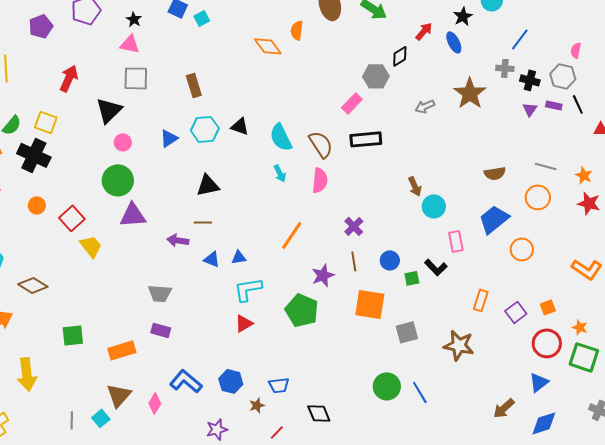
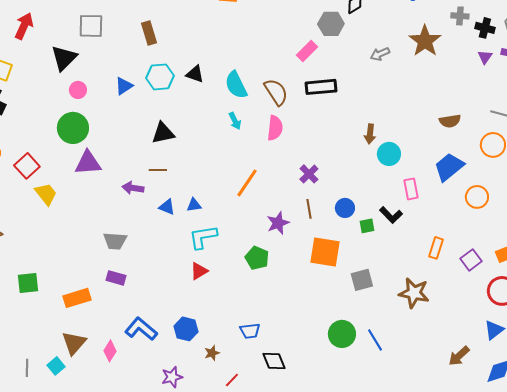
brown arrow: (415, 186) -> (370, 134), turned 30
green pentagon: (302, 310) -> (257, 258), size x0.7
blue trapezoid: (279, 385) -> (250, 331), moved

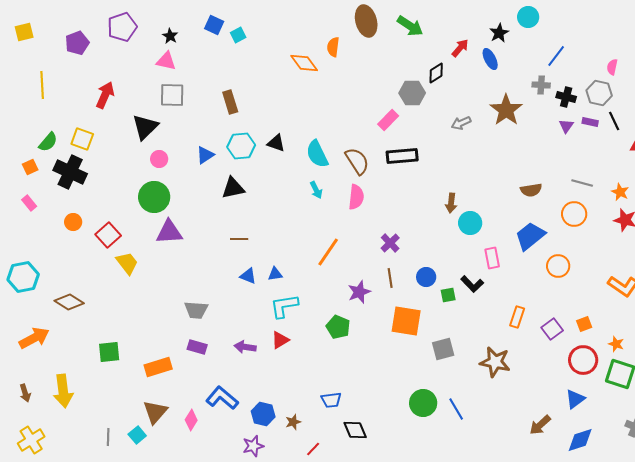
black triangle: (163, 133) -> (233, 188), moved
purple arrow: (133, 188) -> (245, 347), moved
blue hexagon: (186, 329) -> (263, 414), moved

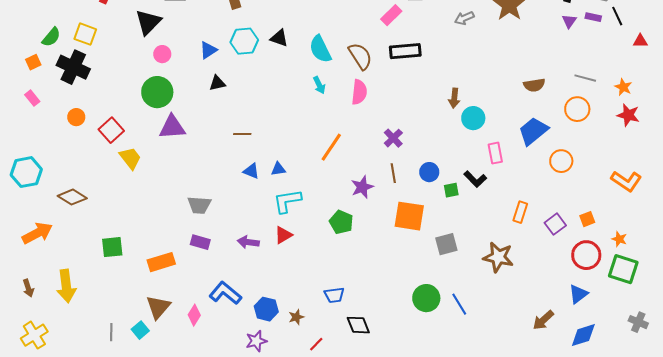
black triangle: (233, 188) -> (217, 83), moved, size x0.7

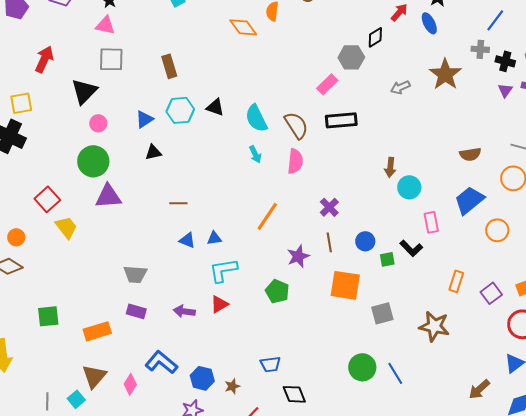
yellow square: (85, 34) -> (21, 103), turned -30
orange circle: (76, 117) -> (16, 237), moved

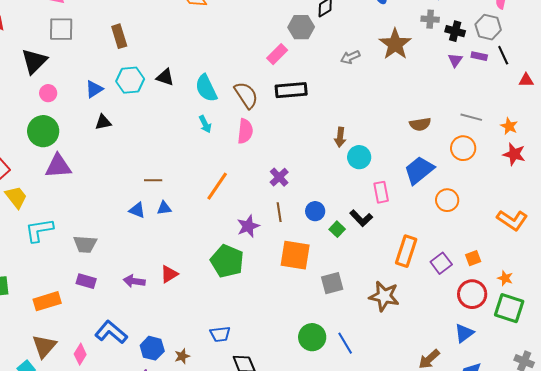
brown line: (178, 203) -> (153, 180), moved
green square: (387, 259) -> (337, 229), turned -35
cyan L-shape: (223, 270) -> (39, 230), moved
orange rectangle: (456, 281) -> (406, 251), size x1.4
green pentagon: (277, 291) -> (227, 261), size x1.4

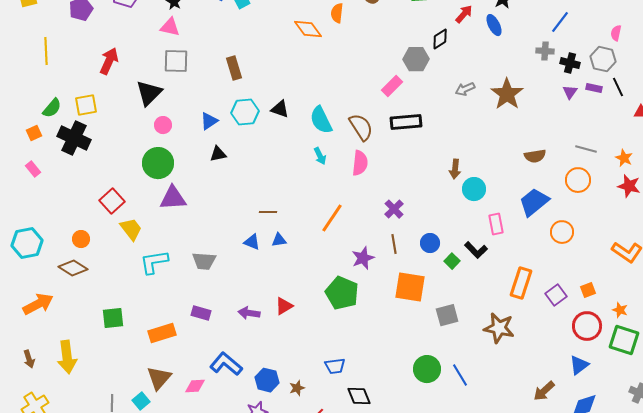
brown star: (395, 44) -> (507, 94), moved
gray trapezoid: (85, 244) -> (204, 261), moved
pink diamond: (80, 354) -> (195, 386), turned 55

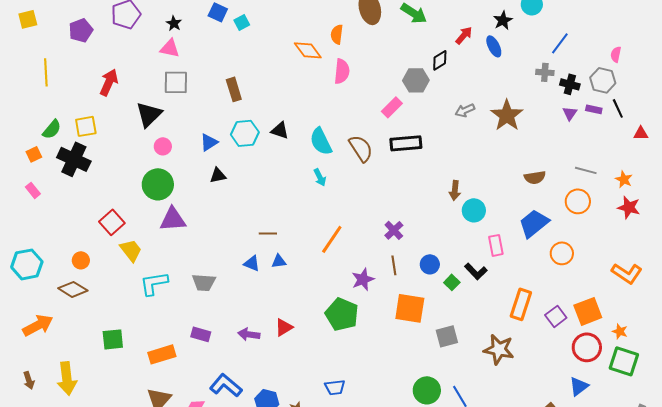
pink semicircle: (360, 163) -> (342, 71), moved
orange square: (588, 290) -> (588, 311), size x1.8

